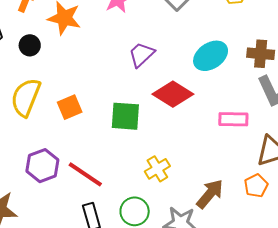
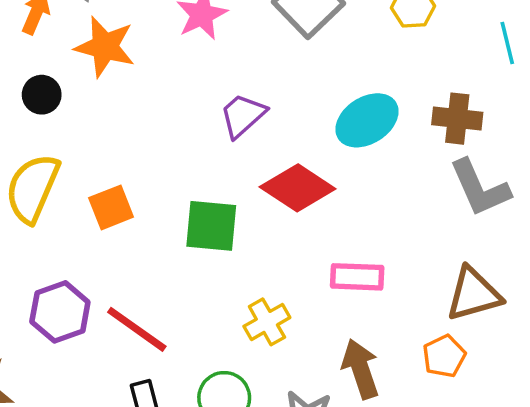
pink rectangle: (233, 119) -> (357, 277), moved
brown arrow: (210, 194) -> (361, 369), turned -60

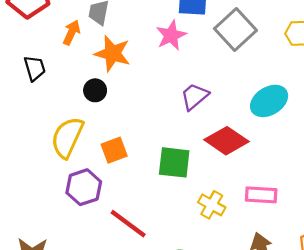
black circle: (42, 95) -> (95, 90), moved
purple hexagon: (60, 312) -> (84, 187), moved
yellow cross: (267, 322) -> (212, 205), moved, turned -32

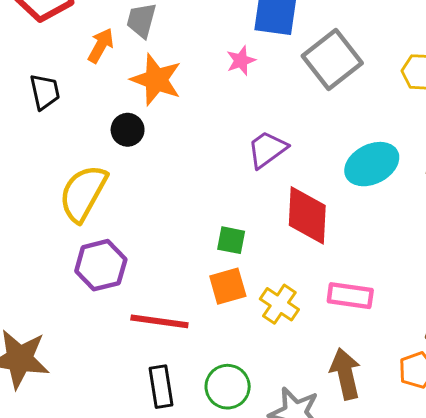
pink star: (171, 35) -> (241, 61), size x0.7
red diamond: (226, 141) -> (307, 215), turned 54
orange square: (114, 150) -> (228, 286), moved
green square: (174, 162) -> (231, 240), size x0.6
red line: (128, 224) -> (159, 321), turned -33

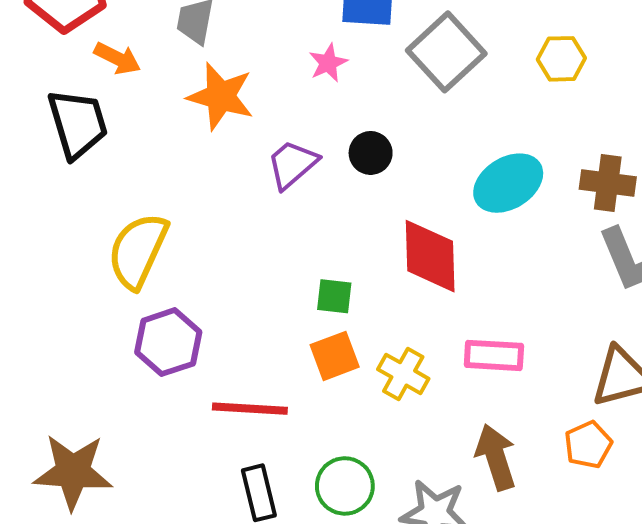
orange arrow: (101, 46) -> (117, 58), moved, turned 92
black trapezoid: (45, 92) -> (78, 124), size x1.5
black circle: (128, 130) -> (371, 153), moved
purple trapezoid: (267, 149) -> (292, 164), moved

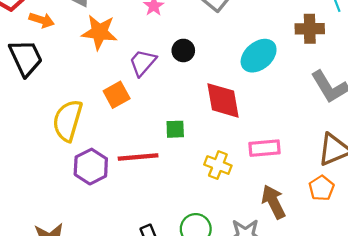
brown cross: (608, 183) -> (310, 29), moved
orange square: (335, 356) -> (117, 95), moved
red line: (250, 409) -> (138, 157), moved

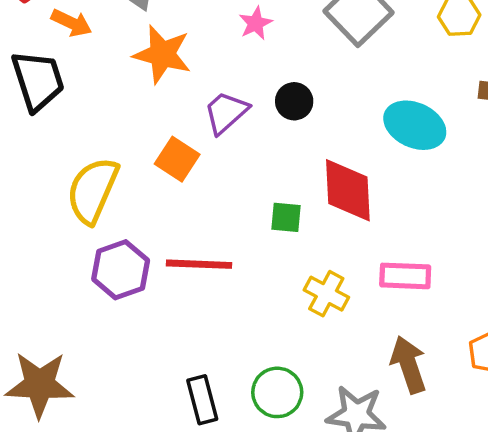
cyan ellipse: (259, 56) -> (415, 125), turned 57
orange square: (117, 95) -> (177, 159), turned -35
green square: (175, 129) -> (286, 217), moved

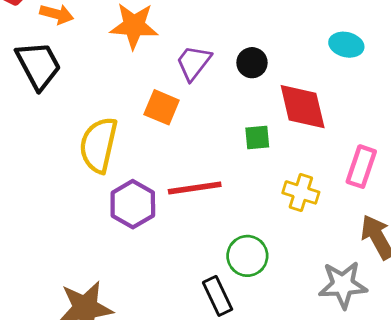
black circle: (294, 101) -> (252, 63), moved
cyan ellipse: (415, 125) -> (346, 45), size x0.7
pink rectangle: (405, 276) -> (361, 167), turned -63
green circle: (277, 392) -> (247, 256), moved

